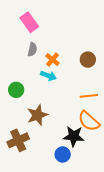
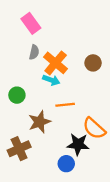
orange cross: (52, 60) -> (56, 63), size x1.6
orange line: (89, 96) -> (65, 105), moved

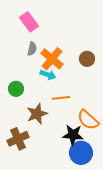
blue circle: (66, 164) -> (81, 153), moved, size x1.5

